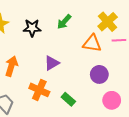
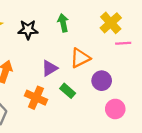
green arrow: (64, 22) -> (63, 23), turned 126
orange triangle: (92, 43) -> (80, 58), moved, turned -36
green rectangle: (68, 99) -> (68, 91), moved

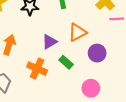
pink circle: (115, 109) -> (91, 88), moved

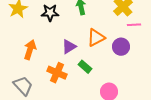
purple circle: (97, 53) -> (121, 47), moved

